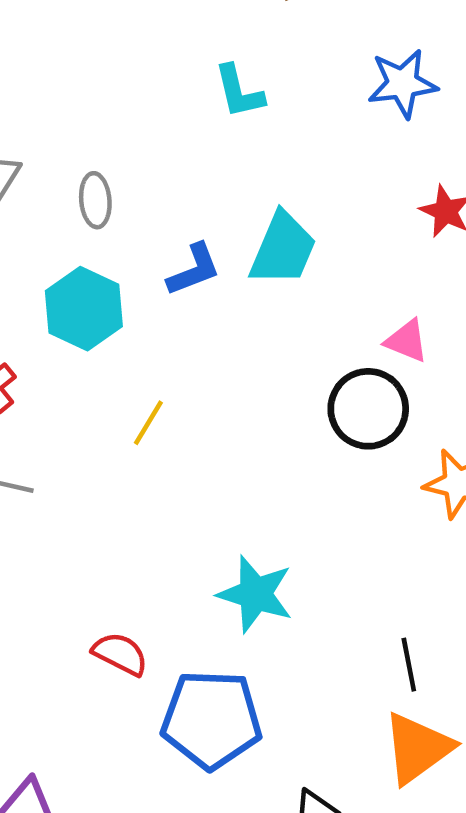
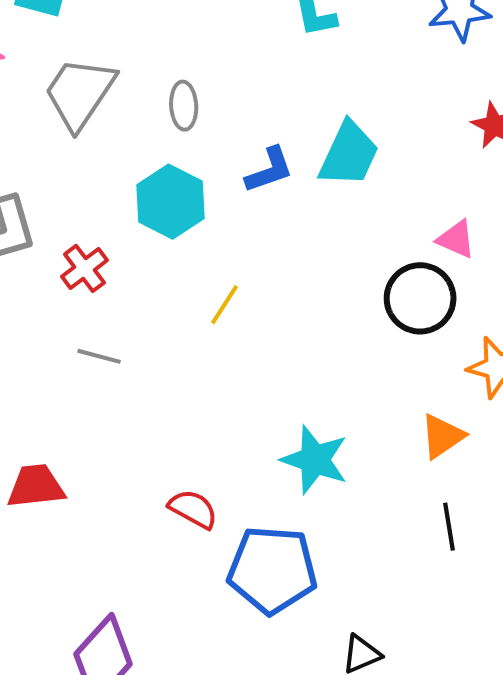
orange triangle: (418, 748) -> (442, 436), moved, size x0.7

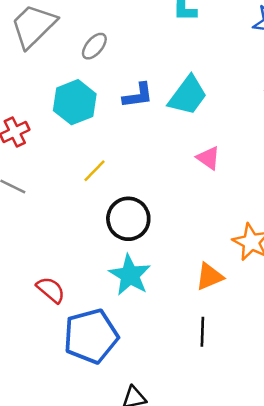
gray ellipse: (184, 106) -> (94, 46), turned 32
pink triangle: (456, 239) -> (208, 158), moved
black circle: (420, 298) -> (128, 219), moved
blue pentagon: (272, 570) -> (91, 336), turned -30

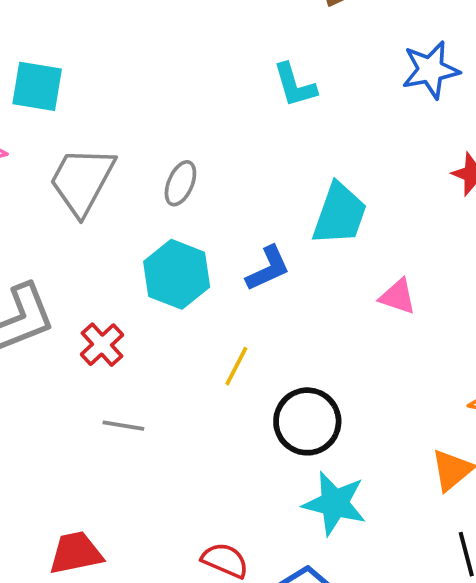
blue L-shape: (138, 95) -> (268, 268), moved

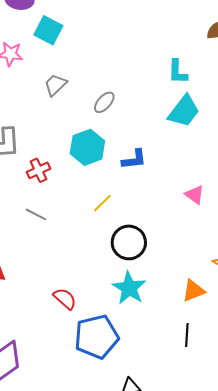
gray trapezoid: (82, 181) -> (55, 85), size x0.6
cyan trapezoid: (340, 214) -> (184, 111), moved

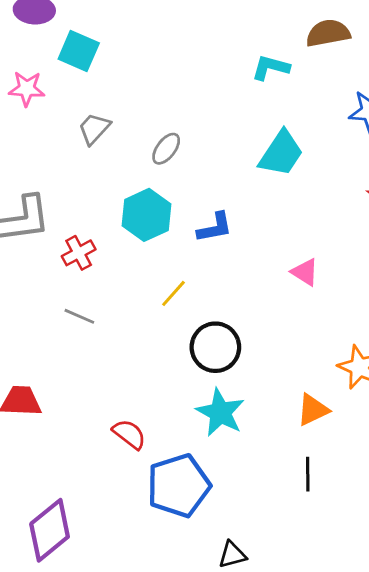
cyan L-shape: (178, 72) -> (271, 68), moved, turned 108

